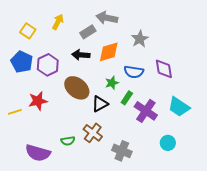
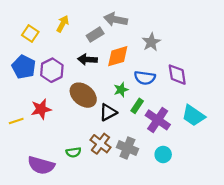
cyan circle: (168, 143) -> (163, 154), moved
gray cross: (122, 151) -> (127, 148), moved

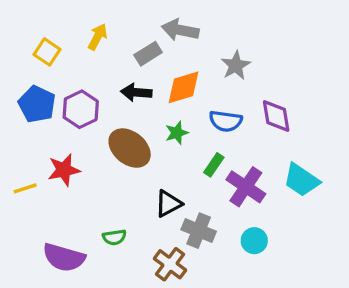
green star: (121, 90) -> (177, 133), moved
black triangle: (108, 112) -> (168, 204), moved
brown cross: (100, 144) -> (170, 264), moved

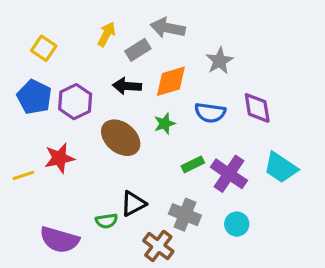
yellow arrow: (98, 37) -> (107, 34), moved
green rectangle: (214, 165) -> (193, 164), moved, turned 30
black triangle: (168, 204) -> (133, 204), moved

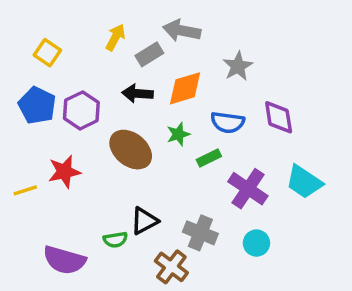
green rectangle: (193, 164) -> (209, 158), moved

